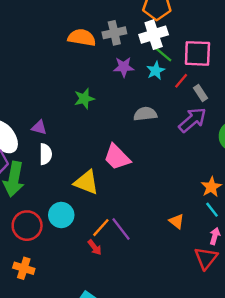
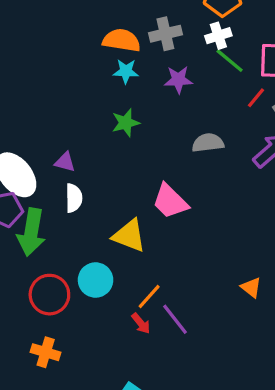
white cross: (154, 35) -> (218, 36), size x0.7
cyan star: (156, 71) -> (126, 71), moved, turned 30
purple line: (121, 229) -> (175, 319), moved

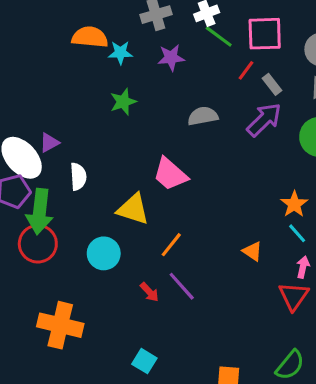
orange semicircle: (122, 40) -> (90, 37), moved
purple triangle: (65, 162) -> (49, 143), moved, turned -40
red circle: (49, 295) -> (38, 244), moved
orange line: (149, 297) -> (171, 245), moved
orange cross: (46, 352) -> (60, 325), size x1.6

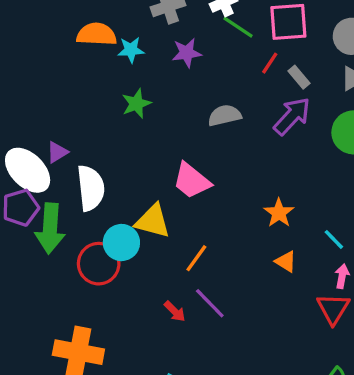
white semicircle: (78, 177) -> (91, 188), size x1.5
orange star: (294, 204) -> (279, 213), moved
red circle: (38, 244) -> (99, 264), moved
cyan circle: (104, 253) -> (121, 243), moved

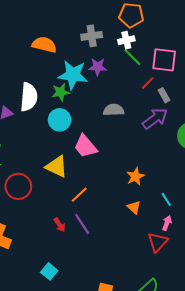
cyan star: (131, 50) -> (73, 75), moved, size x1.8
white semicircle: (91, 188) -> (29, 97), moved
cyan circle: (121, 243) -> (60, 120), moved

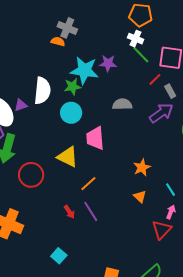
gray cross: (92, 36) -> (67, 28), moved, turned 30
white cross: (126, 40) -> (136, 39), turned 35
orange semicircle: (44, 45) -> (58, 42), size x0.6
pink trapezoid: (85, 146) -> (95, 138), turned 35

